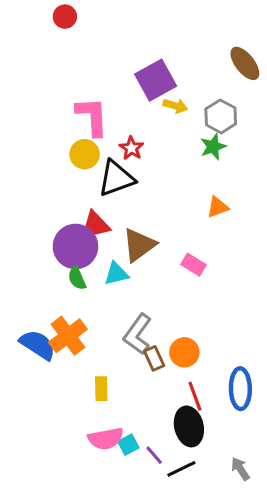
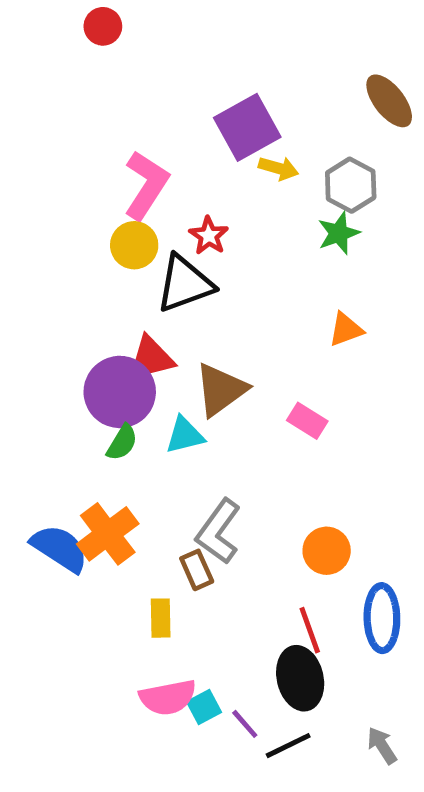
pink L-shape: (92, 116) -> (146, 185), turned 36
green semicircle: (77, 278) -> (122, 442), turned -125
orange circle: (184, 352) -> (327, 551), moved
brown rectangle: (154, 358) -> (197, 570), moved

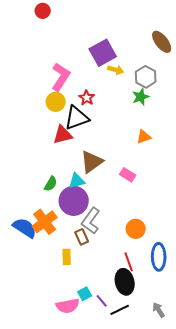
red triangle: (151, 358) -> (63, 135), moved
purple circle: (120, 392) -> (74, 201), moved
pink semicircle: (168, 697) -> (68, 306), moved

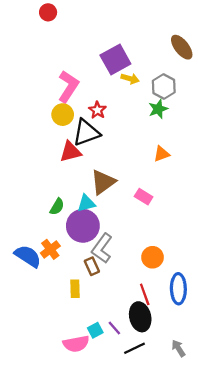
orange cross: (45, 222) -> (50, 249), size x0.7
purple line: (102, 301) -> (114, 328), moved

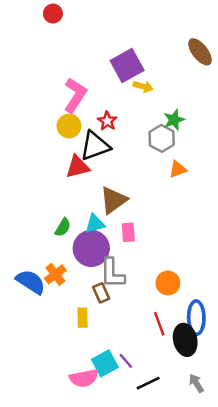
gray hexagon: (164, 87) -> (162, 138), moved
pink rectangle: (144, 197) -> (128, 232), moved, turned 54
gray L-shape: (102, 248) -> (112, 273), turned -36
black ellipse: (140, 317) -> (185, 340), moved
cyan square: (95, 330) -> (105, 363), size x1.5

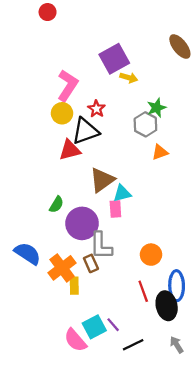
cyan triangle: (95, 224) -> (122, 193), moved
orange cross: (55, 274) -> (62, 268), moved, size x1.4
pink semicircle: (84, 378) -> (75, 340), turned 60

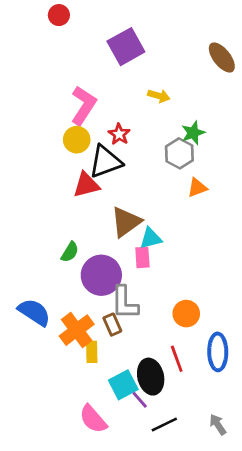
purple square: (114, 59) -> (126, 47), moved
black ellipse: (167, 306) -> (151, 377), moved
cyan square: (94, 327) -> (123, 385), moved

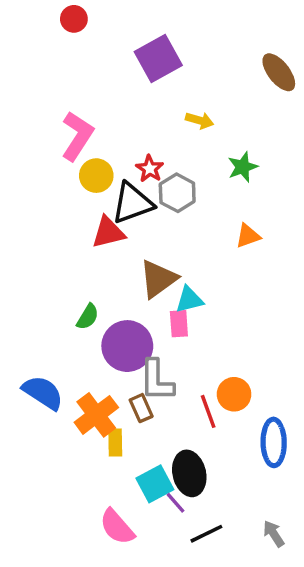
pink L-shape: (84, 105) -> (77, 136), moved
gray hexagon: (179, 153) -> (177, 193), moved
red line: (177, 359) -> (208, 411), moved

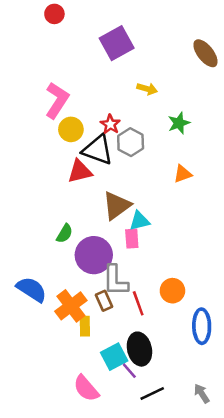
black triangle: (132, 203) -> (98, 150), turned 40
red line: (208, 411) -> (138, 303), moved

